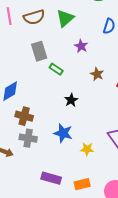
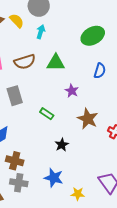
green triangle: (65, 18) -> (56, 63), turned 42
gray rectangle: (39, 51) -> (15, 96), moved
brown star: (97, 74) -> (88, 119), size x1.5

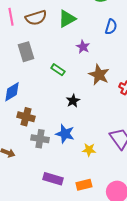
green triangle: (56, 63) -> (67, 19), turned -30
gray cross: (19, 183) -> (40, 139), moved

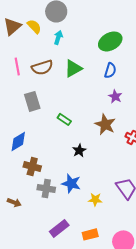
blue semicircle: (111, 27) -> (110, 70), moved
purple star: (83, 47) -> (115, 96), moved
purple rectangle: (53, 179) -> (59, 228), turned -54

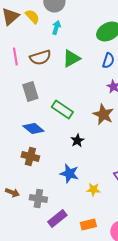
green rectangle: (64, 119) -> (62, 110), size x1.5
blue diamond: (18, 141) -> (33, 128), moved, turned 70
gray cross: (46, 188) -> (38, 198), moved

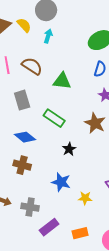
brown semicircle: (40, 58) -> (32, 66), turned -130
green triangle: (71, 58) -> (62, 81), moved, turned 36

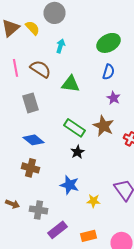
cyan arrow: (48, 36) -> (60, 46), moved
green rectangle: (54, 118) -> (74, 128), moved

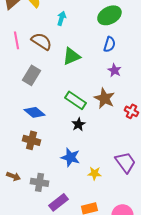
green triangle: (70, 84) -> (71, 56), turned -30
gray rectangle: (30, 103) -> (31, 75), turned 48

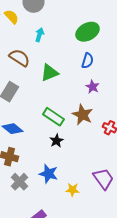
gray cross: (39, 182) -> (20, 182), moved, turned 36

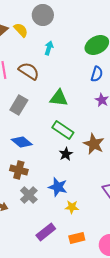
green triangle: (50, 73) -> (59, 98), moved, turned 30
brown star: (82, 115) -> (94, 144), moved
yellow star: (72, 190) -> (72, 207), moved

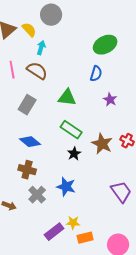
cyan arrow: (49, 48) -> (41, 48), moved
blue semicircle: (97, 74) -> (96, 74), moved
yellow star: (72, 207) -> (73, 223), moved

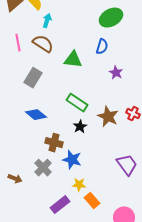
green triangle: (67, 98) -> (73, 60), moved
brown cross: (27, 170) -> (54, 143), moved
yellow star: (73, 223) -> (79, 185), moved
orange rectangle: (85, 238) -> (92, 201), moved, turned 63

